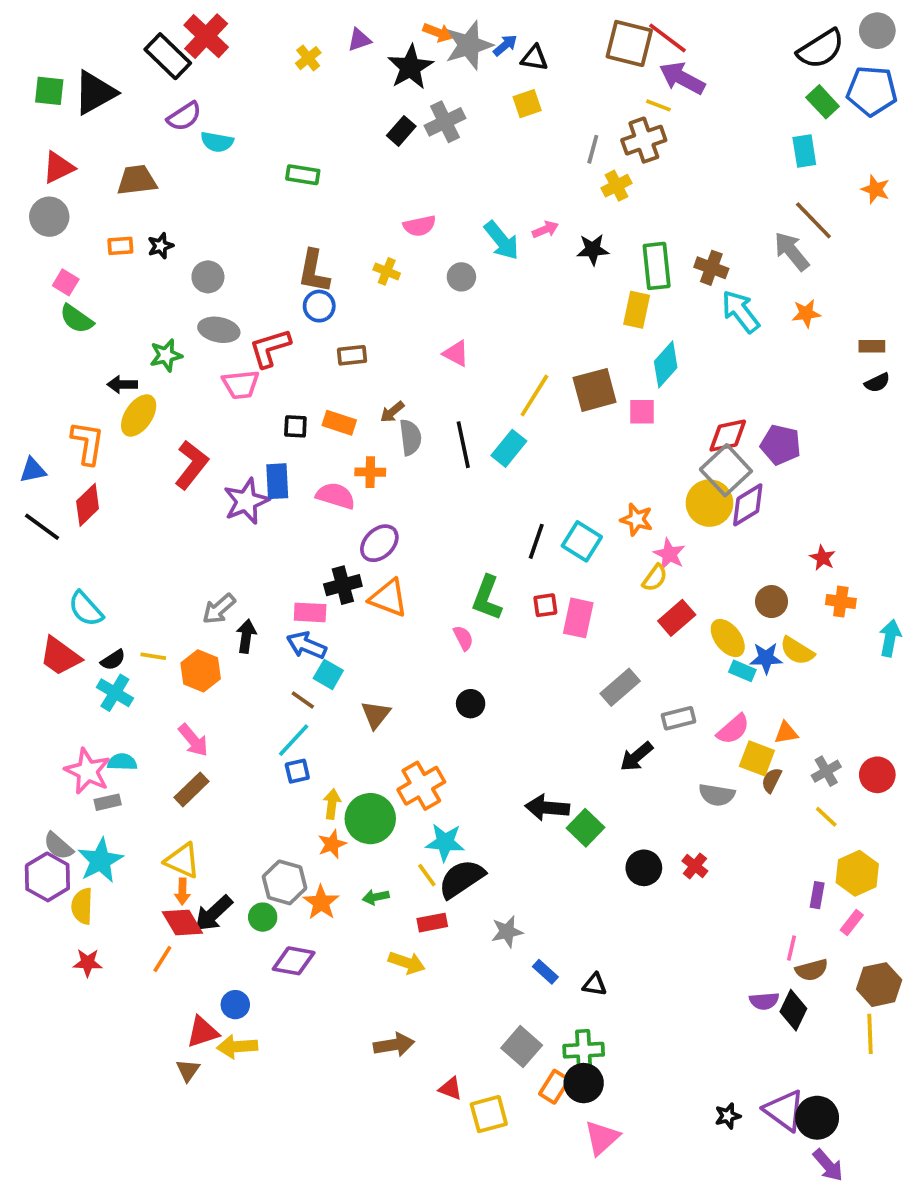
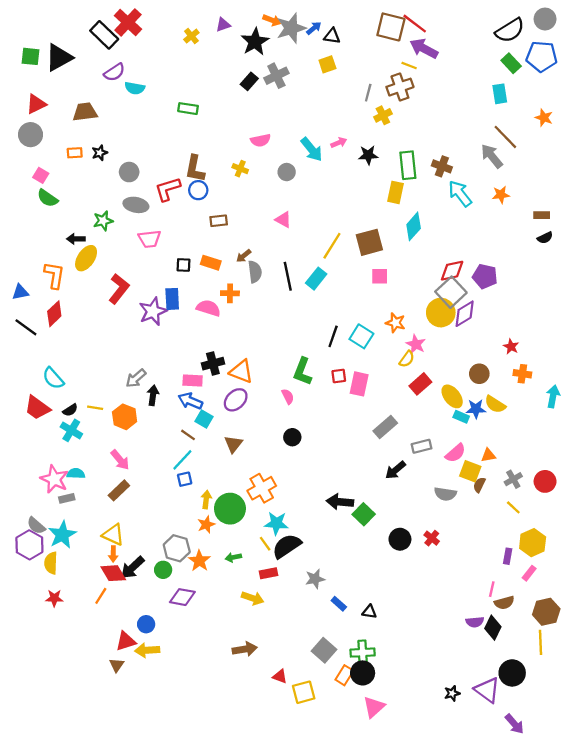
red L-shape: (270, 348) -> (168, 189), moved
pink square: (642, 412) -> (380, 276), moved
purple ellipse: (379, 543) -> (236, 400), moved
black circle: (817, 1118) -> (512, 673), moved

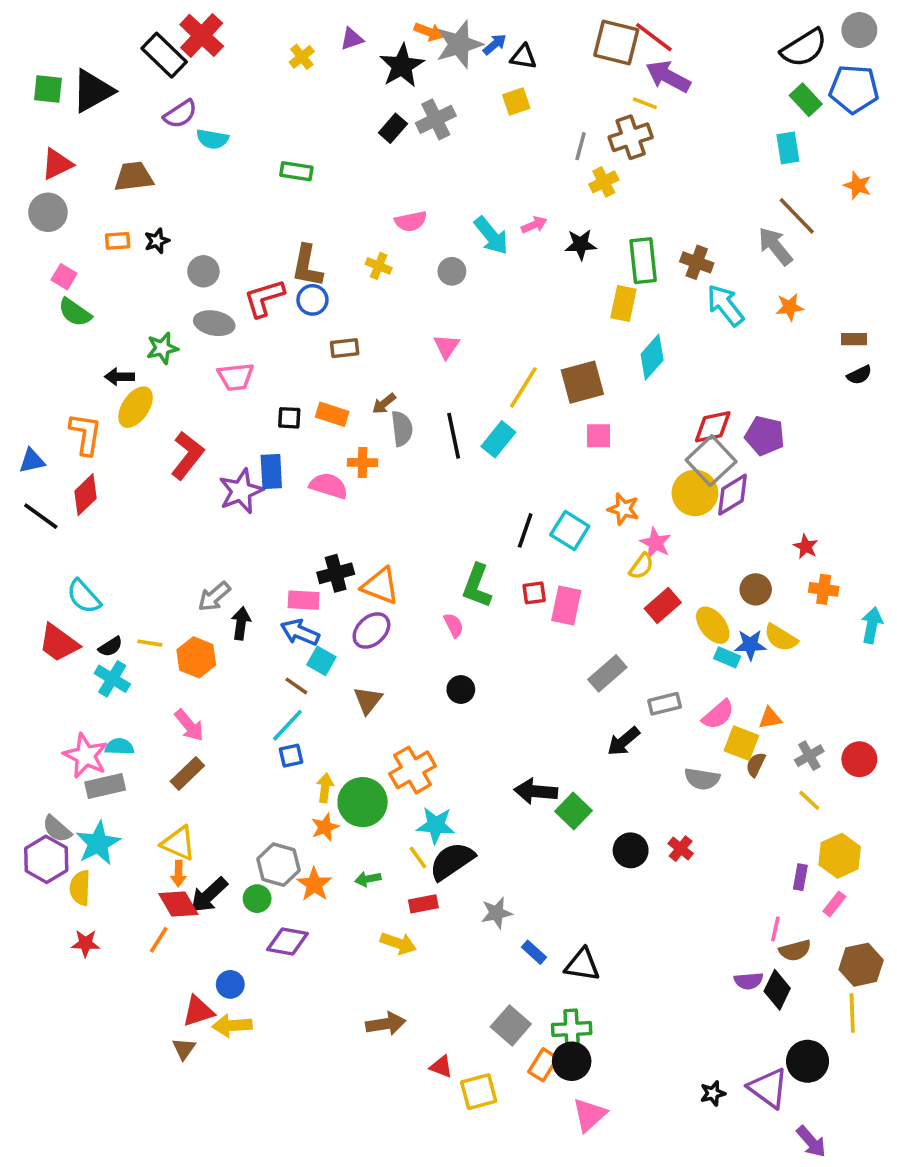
pink triangle: (283, 220) -> (447, 346), turned 36
gray rectangle: (67, 498) -> (105, 786), size x1.5
black triangle: (369, 612) -> (582, 965), size x1.5

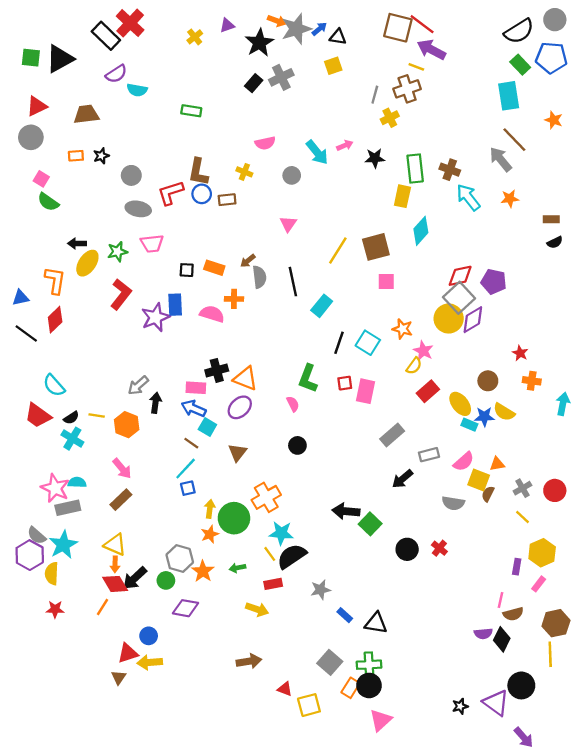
cyan rectangle: (788, 148) -> (509, 96), size x1.4
green star: (162, 348) -> (117, 252), moved
brown rectangle: (345, 348) -> (227, 200), moved
cyan rectangle: (498, 439) -> (322, 306), moved

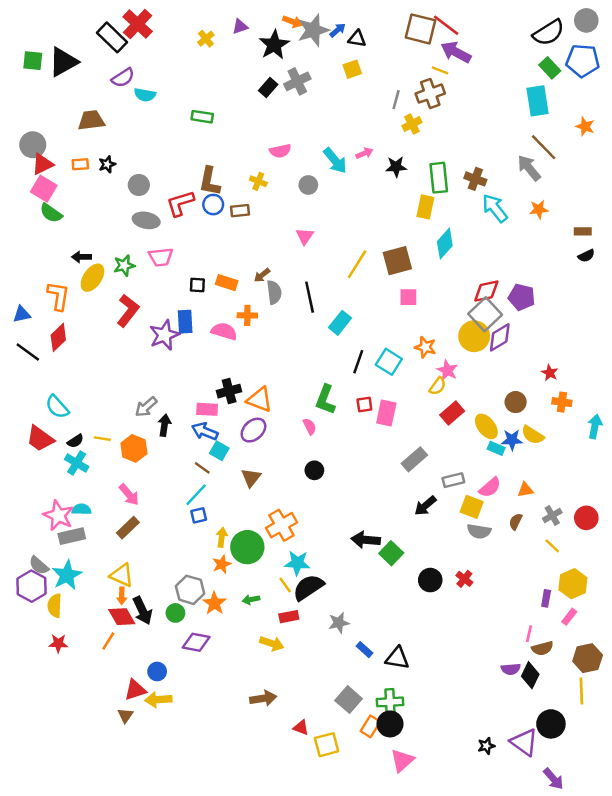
red triangle: (37, 106) -> (42, 164), moved
pink square: (41, 179) -> (44, 189), size x1.5
yellow square: (479, 480) -> (472, 507), moved
black arrow: (135, 578) -> (142, 611), turned -72

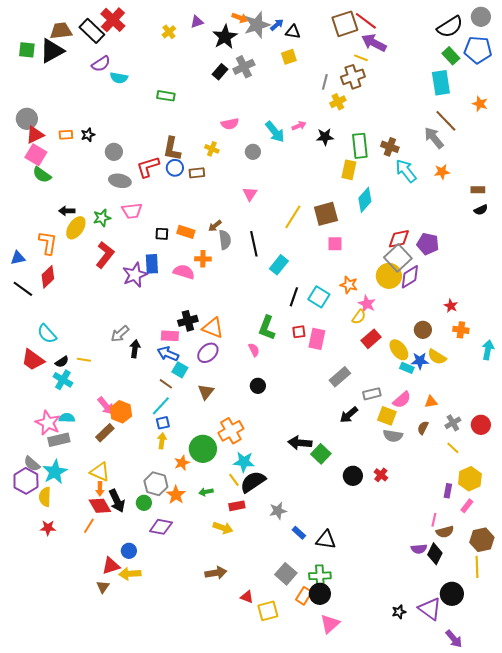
brown square: (420, 29) -> (345, 24), turned -32
brown trapezoid: (91, 120) -> (61, 31), moved
orange hexagon: (134, 448) -> (121, 412), moved
yellow arrow: (222, 537) -> (162, 441), moved

